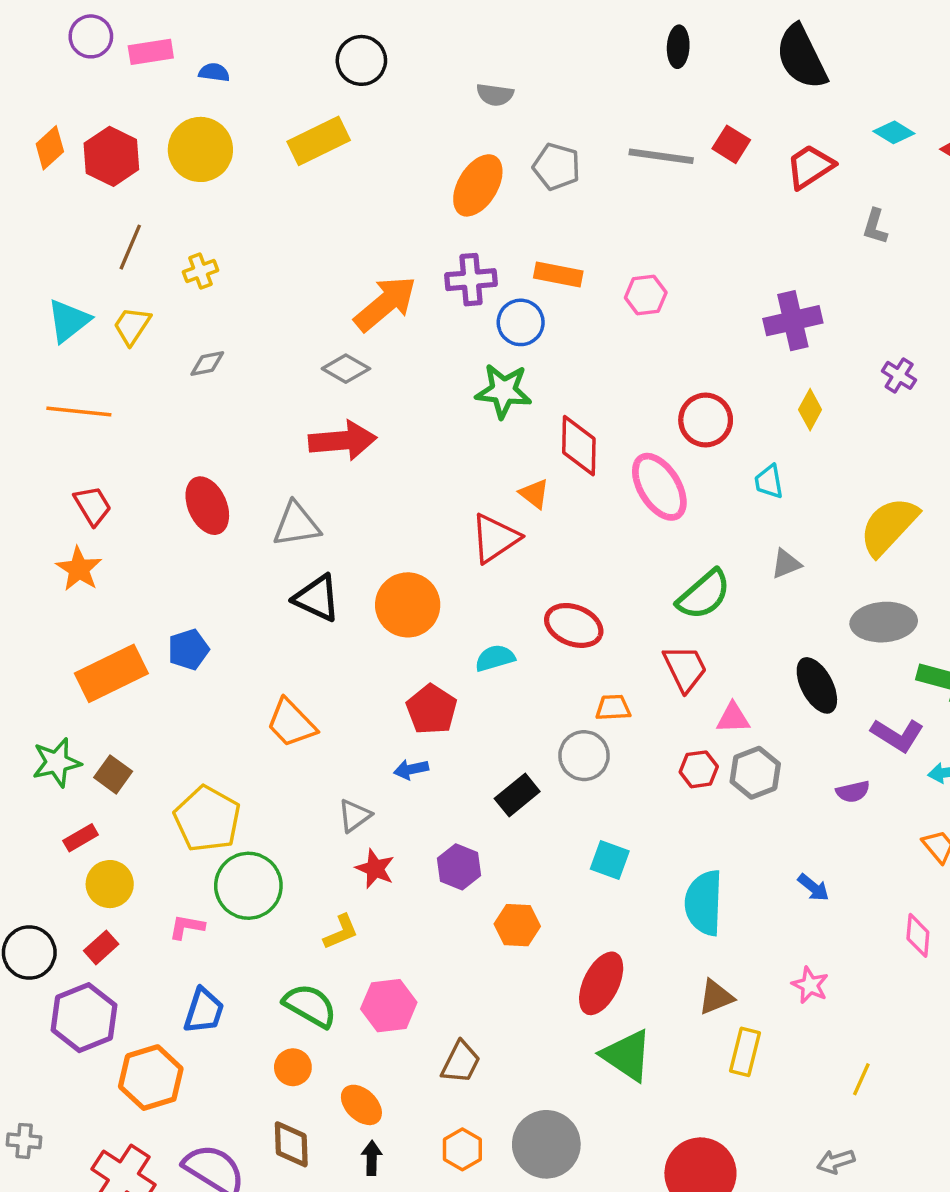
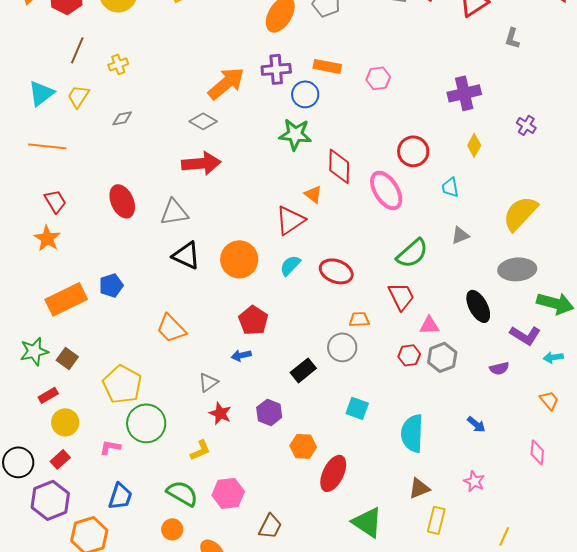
cyan semicircle: (495, 658) -> (290, 265), moved, turned -30
red ellipse: (601, 983) -> (333, 473), moved

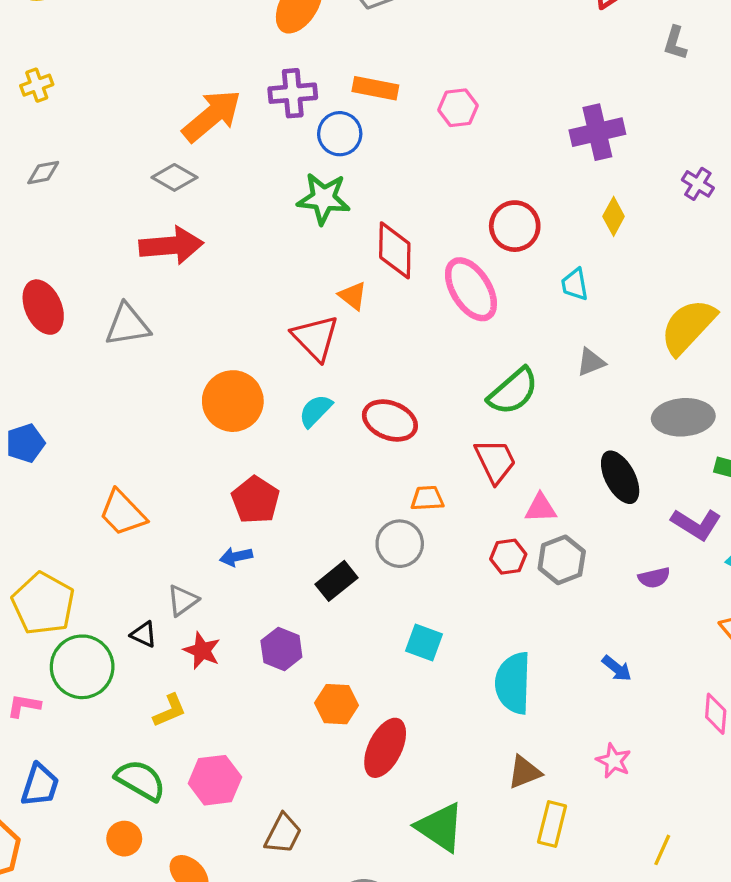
red triangle: (290, 220) -> (315, 338), turned -40
black triangle: (186, 255) -> (144, 634), moved, size x0.6

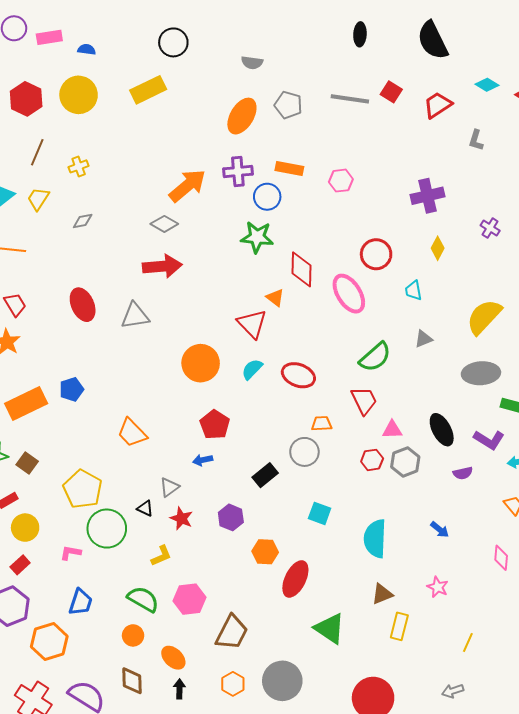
black ellipse: (620, 477) -> (442, 430), moved
brown trapezoid: (283, 834) -> (232, 632), size x1.4

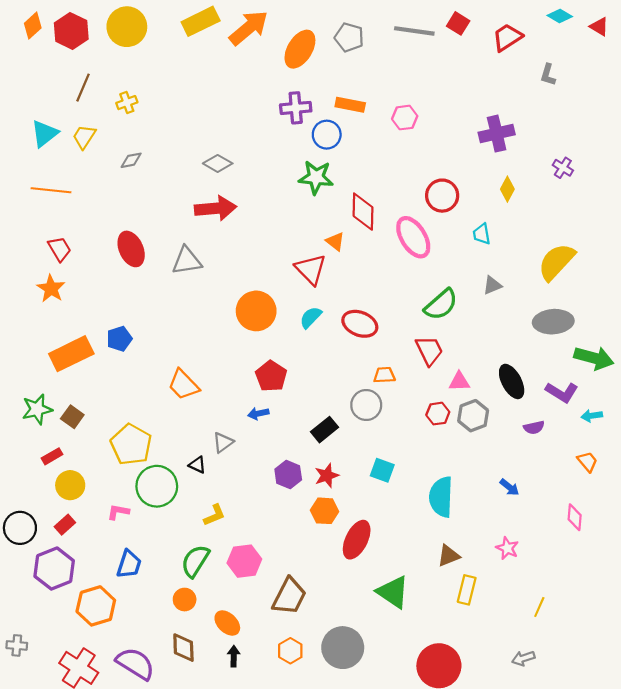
orange arrow: (187, 186) -> (249, 28), moved
red star: (181, 518) -> (327, 476), moved, turned 30
green semicircle: (143, 599) -> (195, 561), turned -88

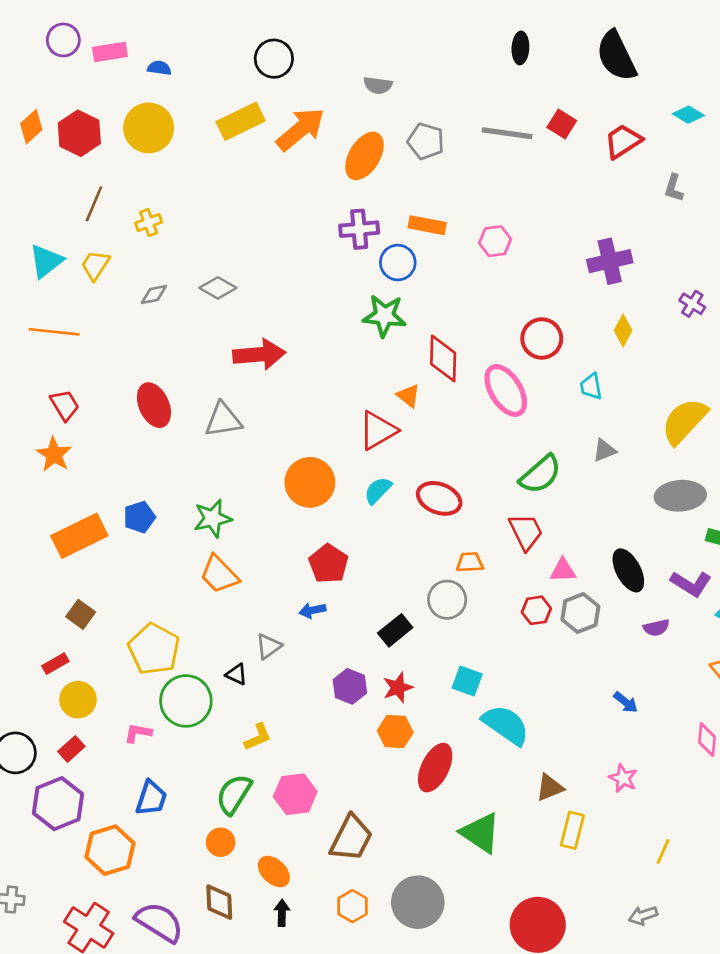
gray diamond: (218, 163) -> (218, 288), moved
red triangle: (311, 269) -> (378, 430), turned 44
green star: (37, 409) -> (213, 518), moved
cyan semicircle: (441, 497) -> (506, 725), moved, turned 123

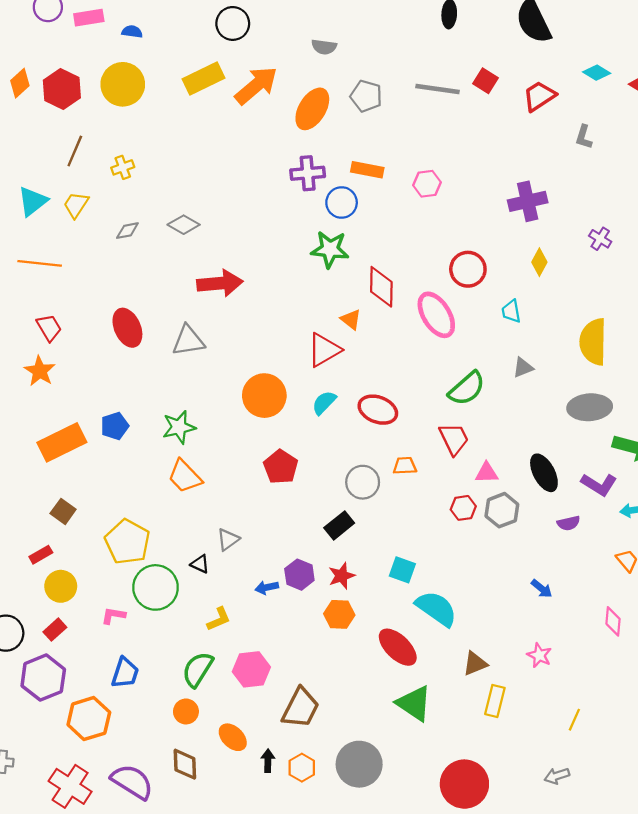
yellow semicircle: (684, 421) -> (593, 342), turned -42
gray circle: (447, 600) -> (363, 482), moved
blue arrow: (313, 610) -> (267, 587), moved
red ellipse: (435, 768) -> (398, 647), moved, turned -72
black arrow: (282, 913) -> (268, 761), moved

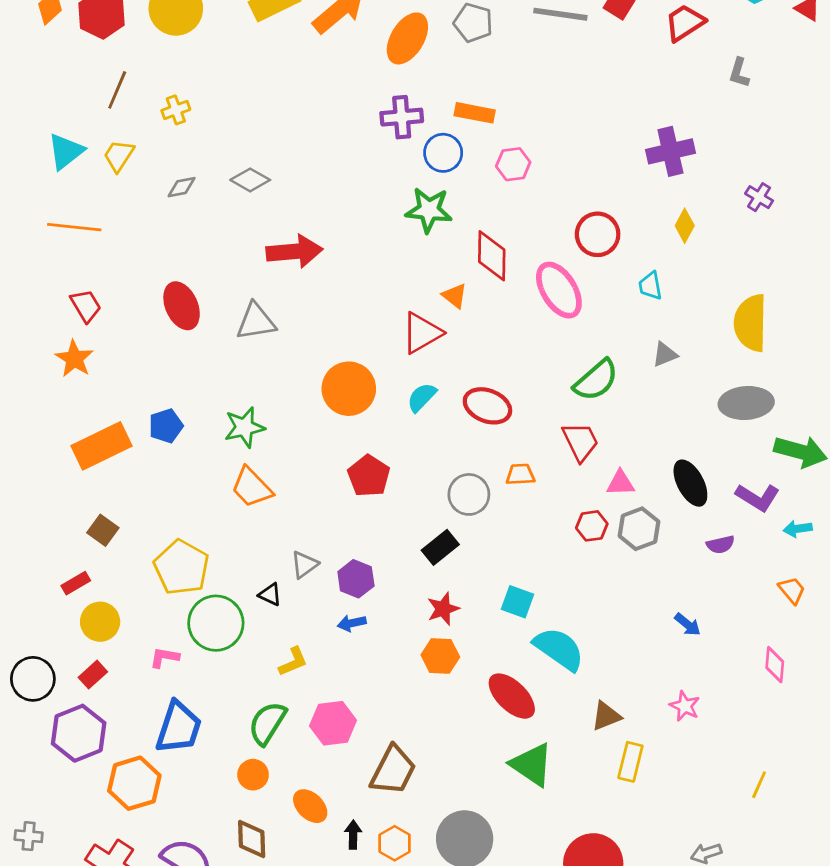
pink hexagon: (427, 184) -> (513, 164), moved
purple hexagon: (299, 575) -> (356, 579), moved
blue trapezoid: (125, 673) -> (179, 727), size x1.4
yellow line: (574, 720) -> (759, 785), moved

